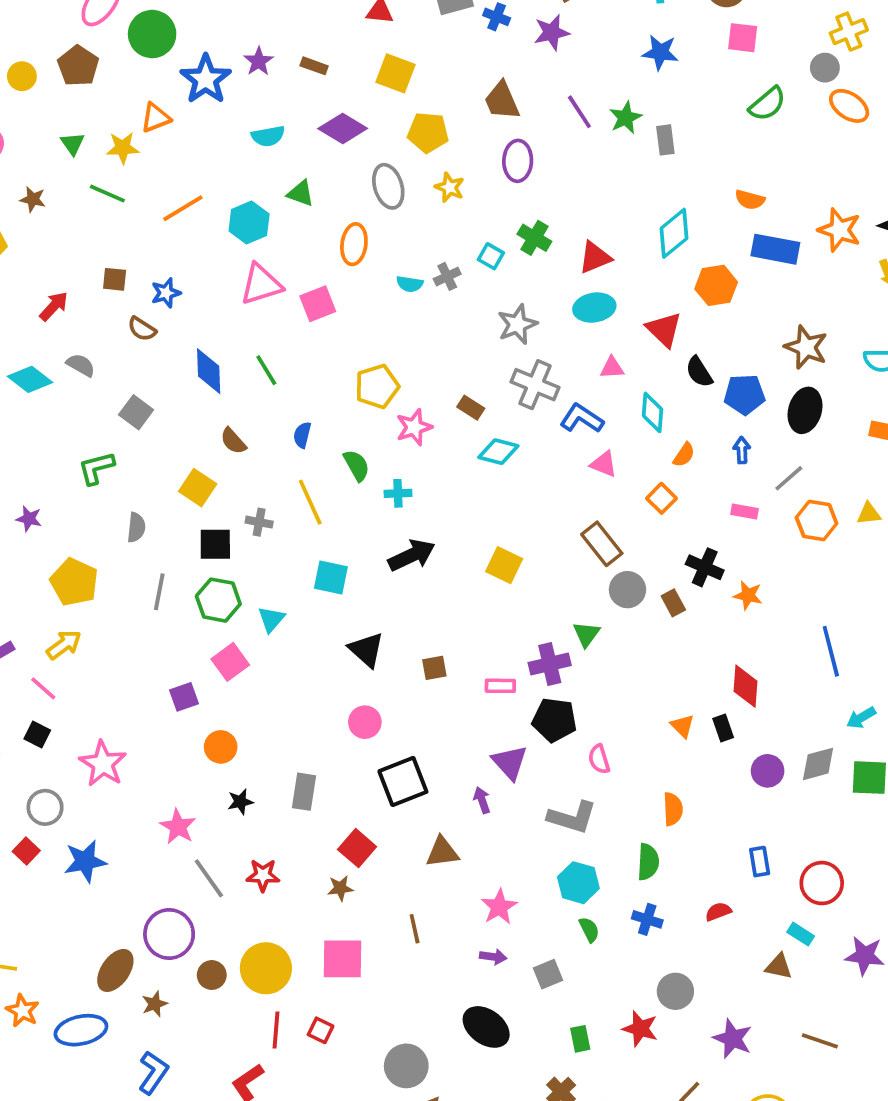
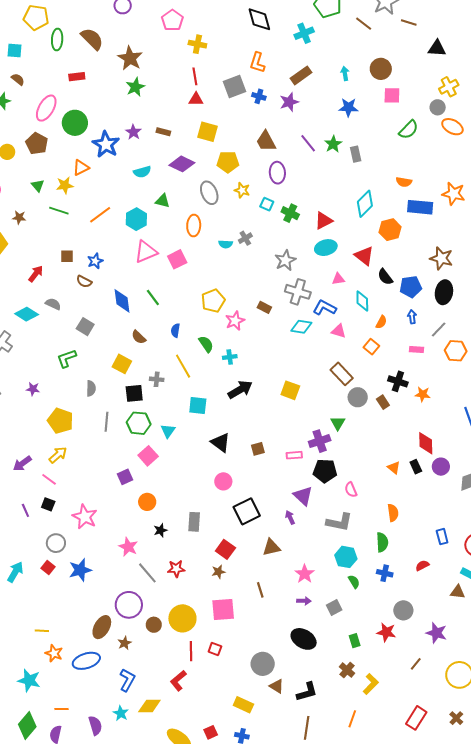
cyan square: (491, 256) -> (267, 204), moved
cyan diamond: (498, 452) -> (301, 327), moved
purple circle: (768, 771) -> (441, 467), moved

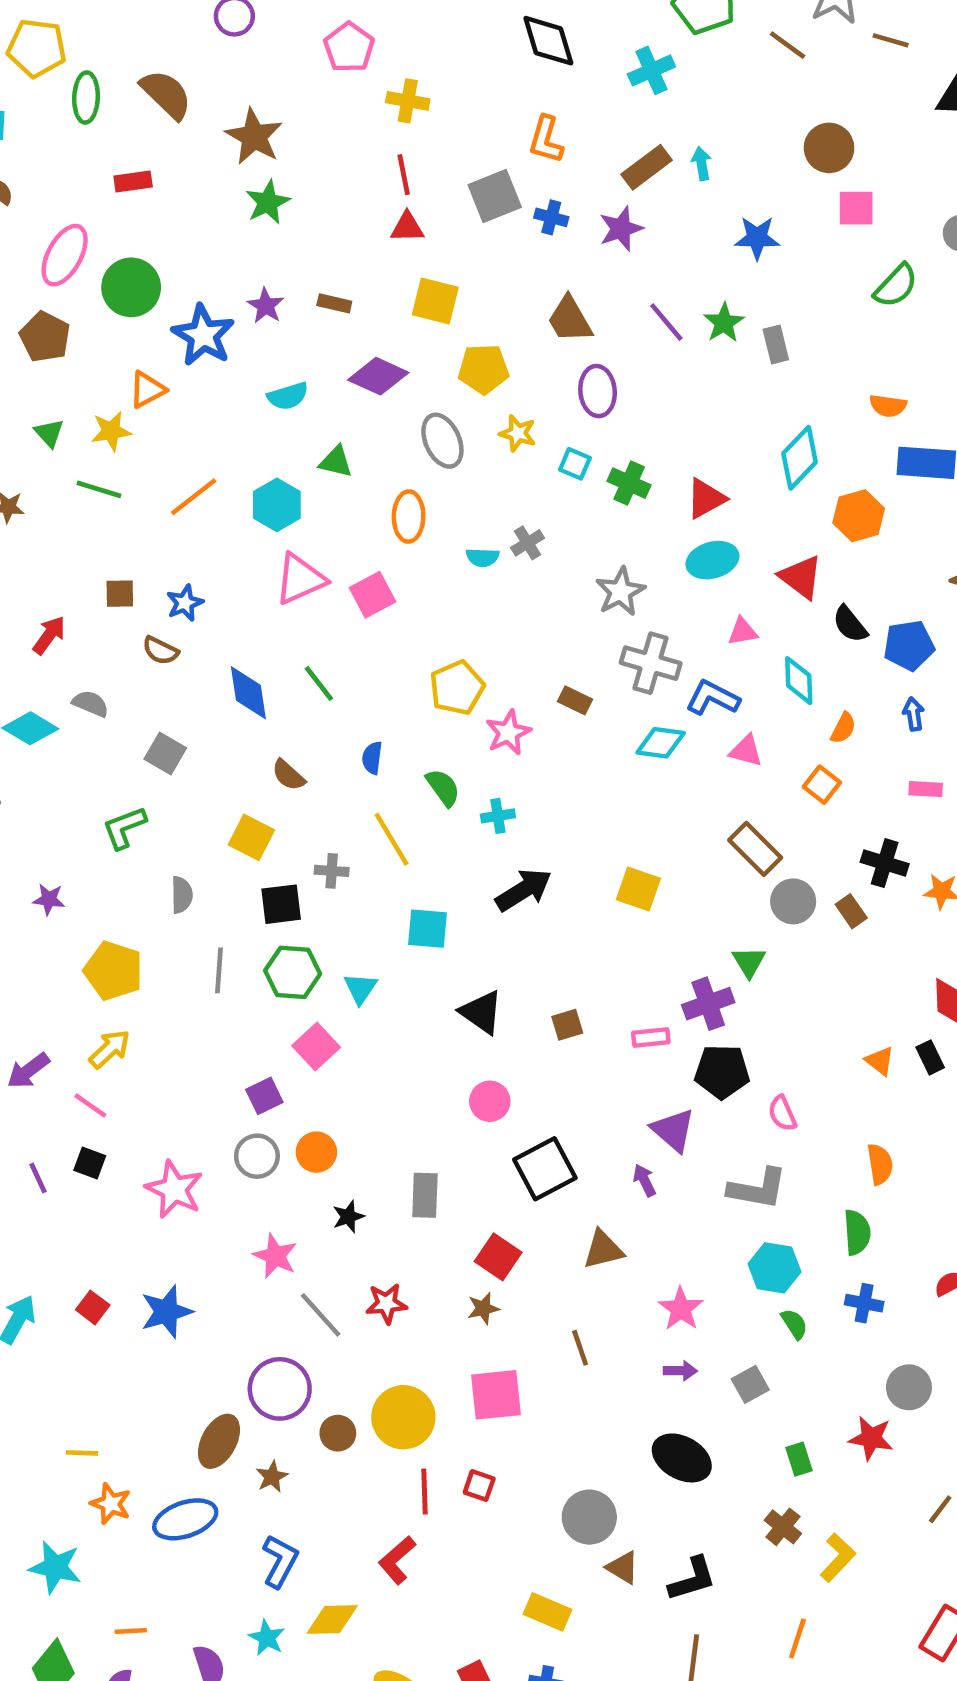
cyan arrow: (345, 73) -> (701, 163), moved
gray circle: (56, 543) -> (257, 1156), moved

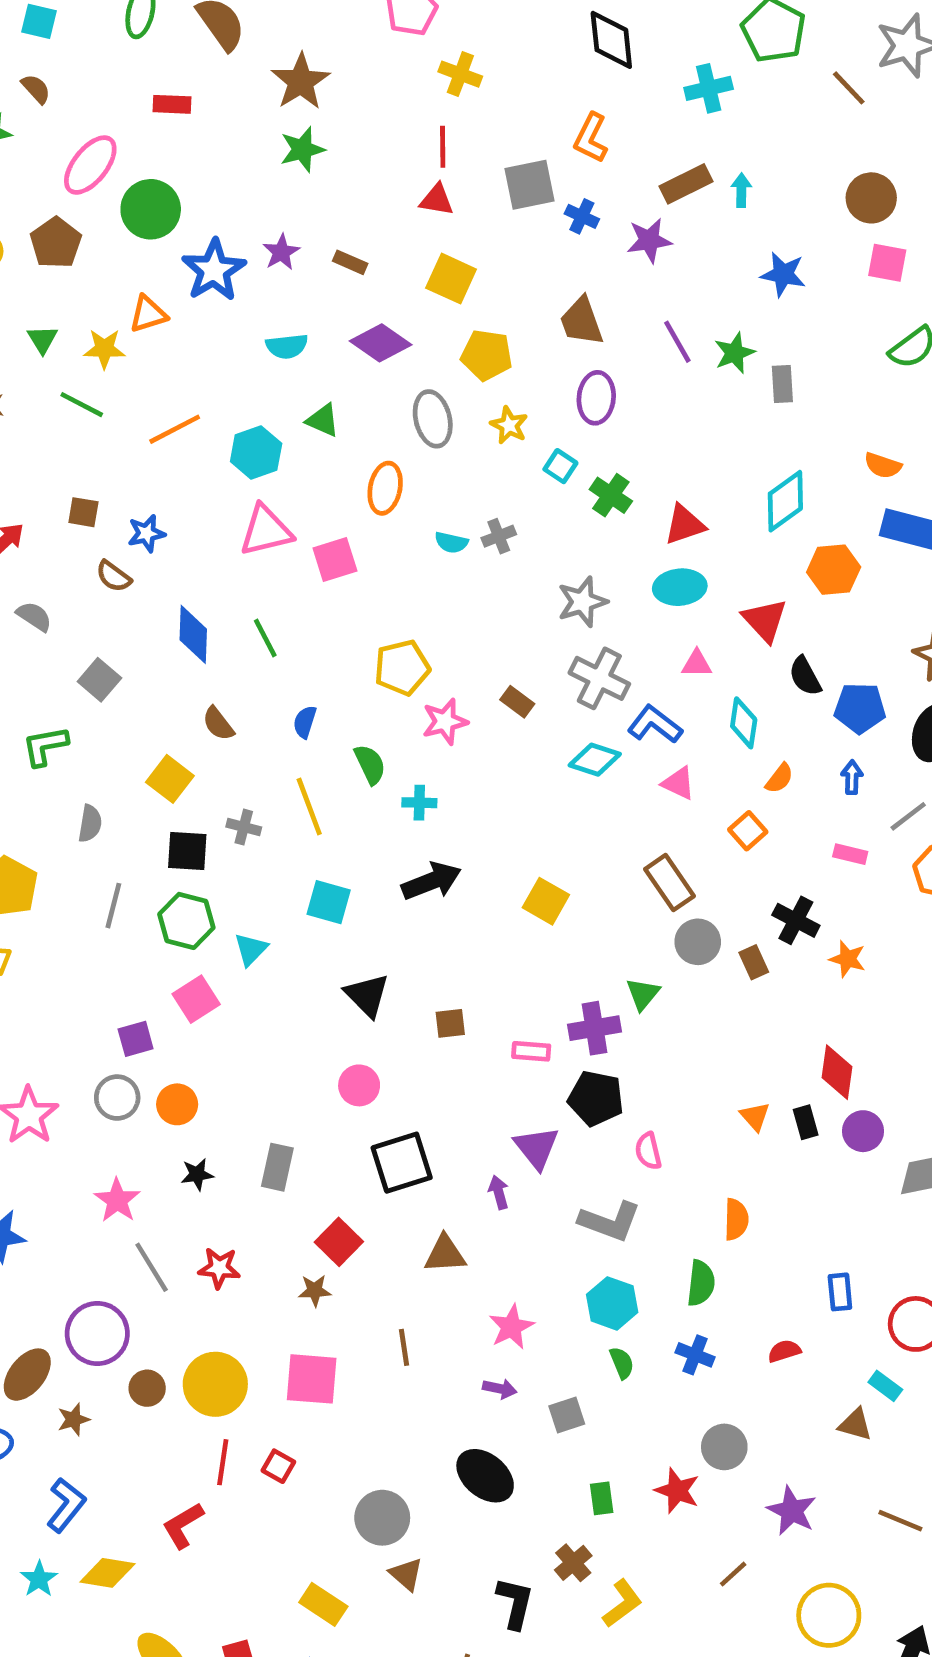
black L-shape: (692, 1579) -> (515, 1603), moved, turned -70

